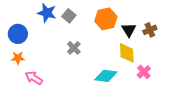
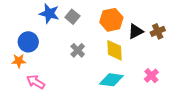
black triangle: (129, 30) -> (136, 31), turned 35
blue circle: (18, 34) -> (28, 42), moved
yellow diamond: (127, 53) -> (115, 50), moved

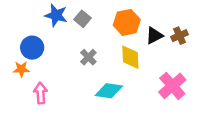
pink cross: (151, 76) -> (172, 86), size x1.6
cyan diamond: (111, 80) -> (109, 91), moved
pink arrow: (36, 82) -> (41, 93), turned 54

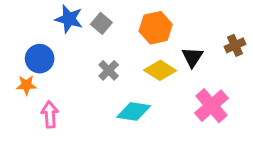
black triangle: (154, 36) -> (192, 57), moved, turned -30
brown cross: (179, 36) -> (235, 45), moved
yellow diamond: (130, 57) -> (160, 70), turned -55

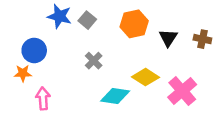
brown cross: (235, 45) -> (202, 39), turned 36
black triangle: (192, 57) -> (168, 38), moved
yellow diamond: (160, 70) -> (146, 77), moved

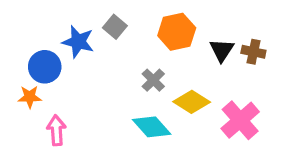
blue star: (59, 16) -> (78, 42), moved
brown cross: (202, 39) -> (253, 52), moved
gray cross: (94, 61) -> (153, 80), moved
cyan diamond: (115, 96) -> (152, 127), turned 40

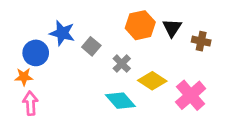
gray square: (115, 27) -> (91, 46), moved
black triangle: (222, 50) -> (172, 28), moved
pink arrow: (56, 130) -> (30, 103), moved

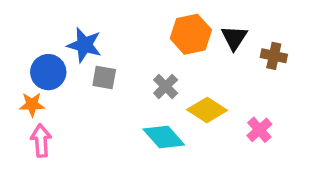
gray square: (91, 46) -> (104, 77), moved, turned -30
pink cross: (191, 95) -> (259, 130), size x0.6

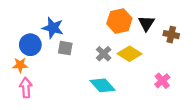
yellow diamond: (207, 110) -> (130, 54), moved

